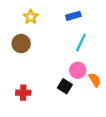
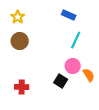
blue rectangle: (73, 16) -> (69, 15), turned 40
yellow star: (31, 17) -> (18, 17), moved

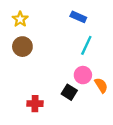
red cross: (22, 87) -> (35, 104), moved

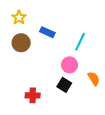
blue rectangle: (78, 17) -> (47, 32), moved
pink circle: (83, 75) -> (70, 65), moved

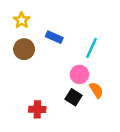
orange semicircle: (94, 79) -> (96, 90), moved

